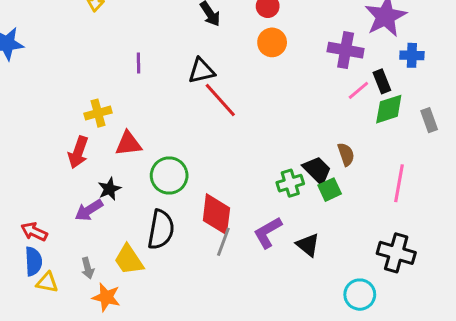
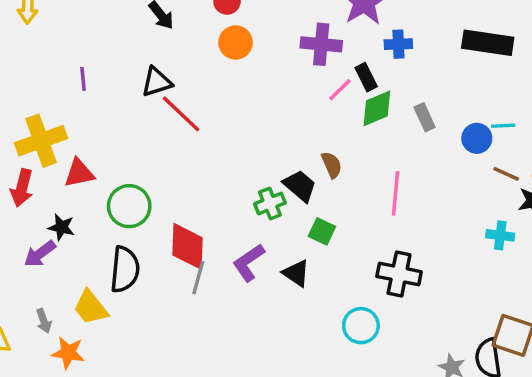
yellow cross: (98, 113) -> (41, 141), size x1.6
black star: (109, 189) -> (61, 227), turned -30
green square: (330, 190) -> (322, 231), moved, turned -35

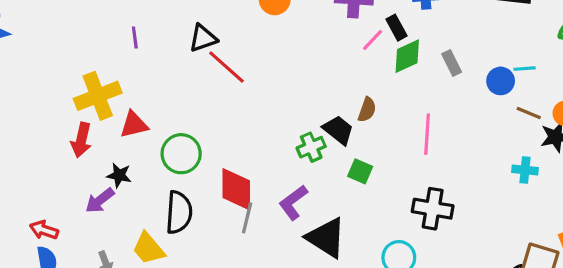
brown semicircle: (332, 165) -> (367, 110), turned 45
black triangle: (296, 273) -> (326, 238), moved, size x1.6

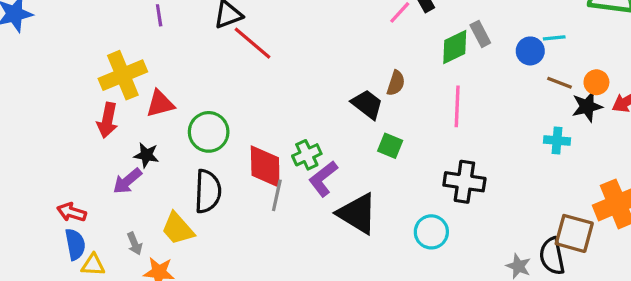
green diamond: (407, 56) -> (455, 47), moved
green cross: (311, 147) -> (307, 155), moved

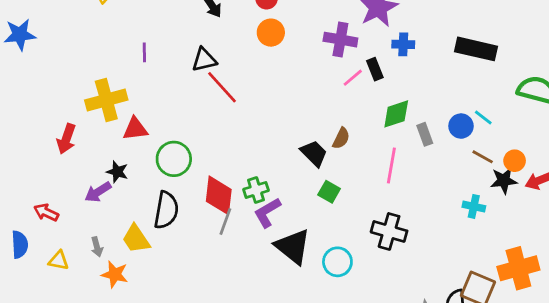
gray rectangle: (480, 34) -> (425, 134), moved
cyan line: (554, 38) -> (483, 117), turned 36
red arrow: (107, 120) -> (66, 139), moved
cyan circle: (431, 232) -> (337, 262), moved
blue semicircle: (75, 244) -> (20, 245), moved

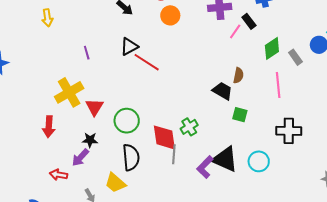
red triangle: (135, 129) -> (94, 107), turned -36
red arrow: (46, 212) -> (59, 175), moved
purple L-shape: (267, 212) -> (205, 167), moved

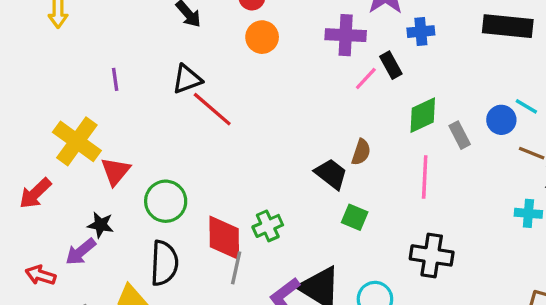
yellow cross: (69, 92) -> (77, 141), turned -32
red arrow: (49, 127) -> (35, 193), turned 35

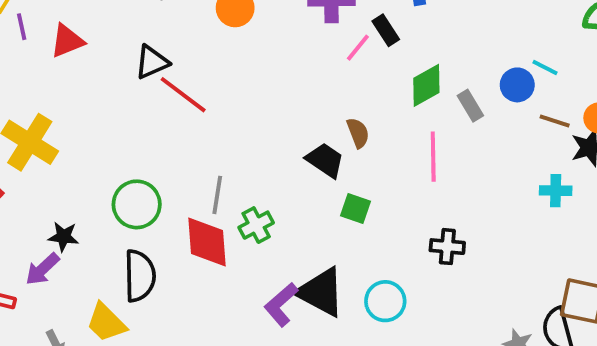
purple line: (115, 79) -> (22, 27), moved
brown semicircle: (361, 152) -> (358, 133), turned -36
red triangle: (115, 171) -> (67, 41), moved, turned 32
black cross: (432, 255) -> (447, 247), size x0.7
gray line: (236, 268) -> (217, 195), moved

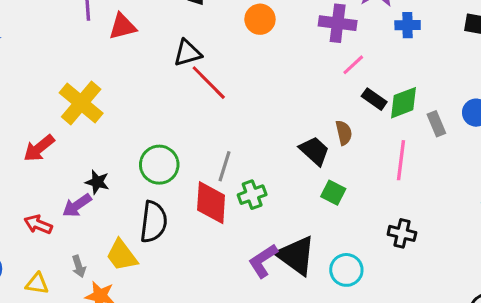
black rectangle: (386, 30) -> (374, 99), moved, turned -30

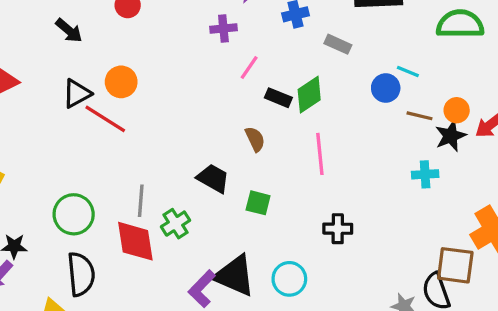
orange circle: (260, 19) -> (121, 82), moved
purple cross: (338, 23) -> (223, 29), size x0.7
gray rectangle: (436, 124) -> (338, 44), moved, turned -30
black trapezoid: (314, 151) -> (213, 178), moved

